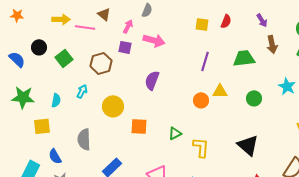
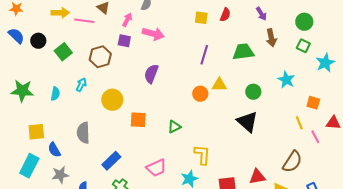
blue semicircle: (17, 59) -> (16, 36), moved
yellow square: (42, 126) -> (36, 132), moved
black triangle: (248, 145) -> (247, 122), moved
yellow L-shape: (201, 147) -> (202, 155), moved

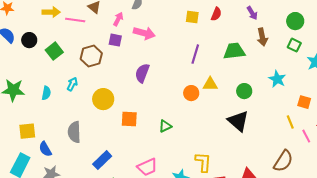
yellow L-shape: (202, 155) -> (203, 162), moved

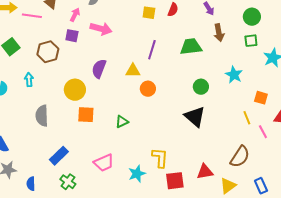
green square: (294, 45) -> (251, 41), turned -32
cyan arrow: (72, 84) -> (29, 80), turned -32
yellow triangle: (210, 84) -> (133, 71), moved
yellow circle: (103, 99) -> (75, 90), moved
gray semicircle: (74, 132) -> (42, 116), moved

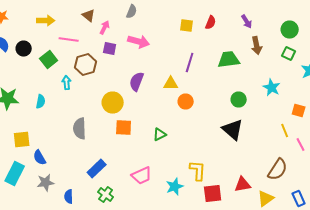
pink arrow: (75, 15) -> (105, 28), moved
pink line: (32, 16) -> (69, 40), moved
green square: (251, 41) -> (289, 54), turned 32
cyan arrow: (29, 80) -> (67, 82), moved

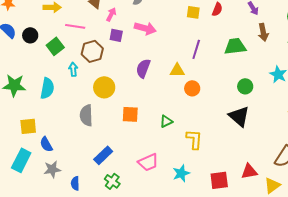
cyan semicircle: (41, 102) -> (47, 88), size x1.5
yellow circle: (113, 102) -> (104, 87), moved
yellow L-shape: (198, 170) -> (194, 139), moved

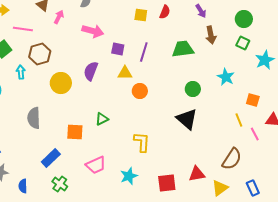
purple square: (116, 35) -> (118, 49), moved
yellow circle: (104, 87) -> (61, 83), moved
orange square: (130, 114) -> (75, 132), moved
green triangle: (166, 121) -> (102, 119), moved

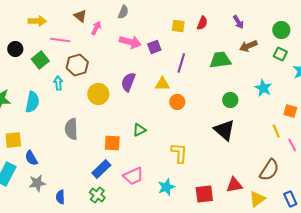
brown arrow: (211, 35) -> (248, 46), turned 78
purple square: (118, 49) -> (154, 47), moved, turned -32
blue rectangle: (51, 158) -> (101, 169), moved

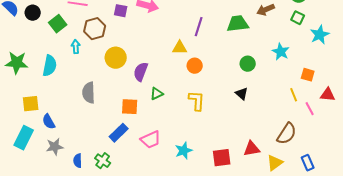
purple square: (154, 47) -> (121, 11), moved, turned 32
purple semicircle: (128, 82) -> (141, 72), moved
black triangle: (224, 130) -> (242, 94), size x0.6
yellow L-shape: (179, 153) -> (197, 101), moved
green cross: (97, 195) -> (103, 161), moved

